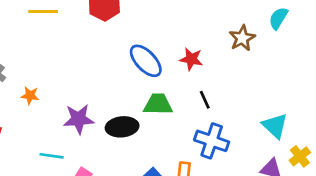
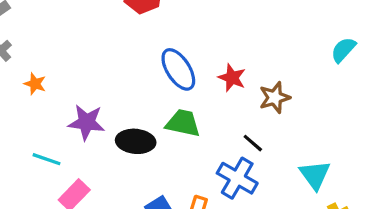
brown star: (242, 38) -> (275, 98), moved
black line: (205, 100) -> (253, 143), moved, turned -36

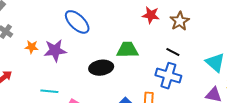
blue ellipse: (178, 69) -> (77, 22), moved
purple star: (86, 122) -> (55, 50), moved

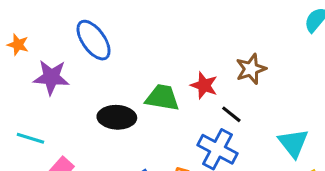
red star: (151, 15) -> (204, 85), moved
orange star: (32, 47) -> (18, 45), moved

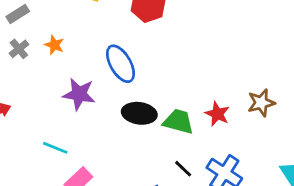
orange star: (18, 45) -> (54, 45), moved
black line: (231, 114) -> (183, 169), moved
black ellipse: (117, 117) -> (139, 113), moved

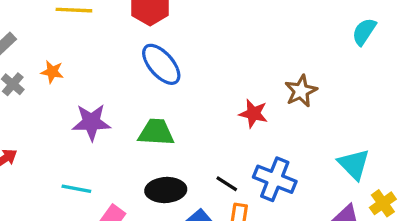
blue ellipse: (120, 64) -> (161, 64), moved
black ellipse: (139, 113) -> (166, 190), moved
green trapezoid: (178, 122) -> (156, 132), moved

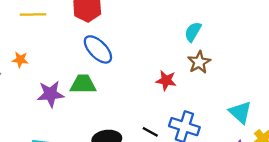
cyan semicircle: (364, 32) -> (193, 32), moved
green trapezoid: (156, 132) -> (83, 84), moved

